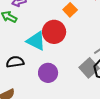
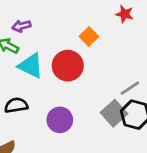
cyan triangle: (36, 41) -> (31, 66), moved

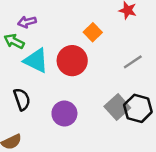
gray line: (130, 88) -> (133, 62), moved
black semicircle: (16, 105) -> (22, 99), turned 80

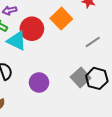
orange square: (93, 32) -> (61, 19), size x1.5
red circle: (72, 61) -> (32, 29), moved

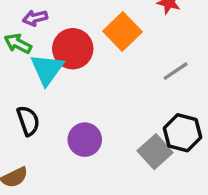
cyan triangle: (17, 41) -> (47, 69), turned 40
gray square: (81, 77) -> (155, 152), moved

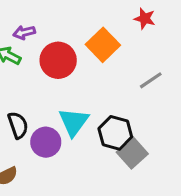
cyan triangle: (47, 69) -> (74, 122), moved
black hexagon: (183, 133) -> (115, 133), moved
purple circle: (85, 140) -> (46, 142), moved

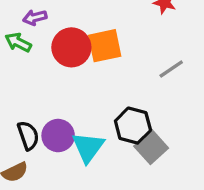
orange square: (103, 45) -> (105, 46), moved, turned 32
cyan triangle: (74, 122) -> (88, 147), moved
black semicircle: (18, 125) -> (28, 136), moved

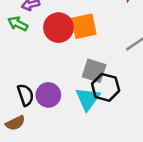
cyan triangle: (88, 147) -> (88, 99), moved
gray square: (151, 147) -> (94, 71), moved, turned -30

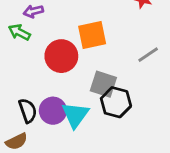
red circle: (58, 28) -> (61, 56), moved
cyan triangle: (88, 99) -> (75, 115), moved

